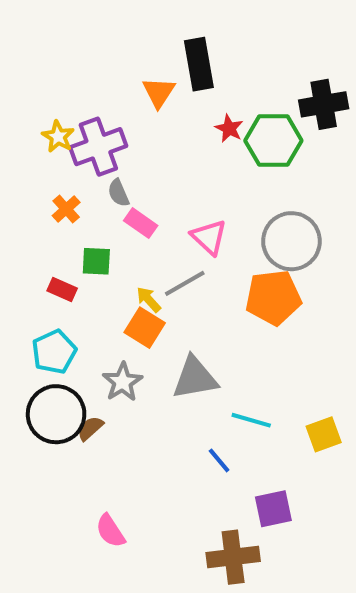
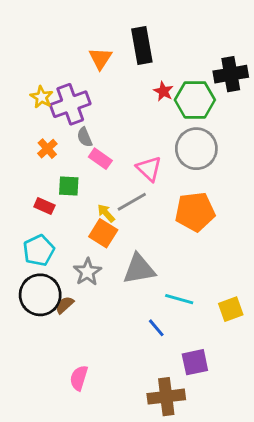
orange triangle: (159, 92) -> (100, 58), moved
gray circle: (291, 241) -> (196, 149), moved
pink semicircle: (110, 531) -> (79, 378), turned 50

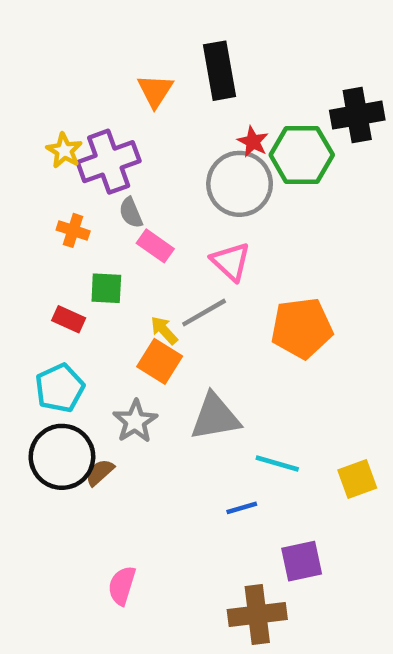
orange cross: (47, 149) -> (73, 230), turned -30
gray circle: (196, 149) -> (240, 184), moved
blue line: (156, 328) -> (242, 508), turned -66

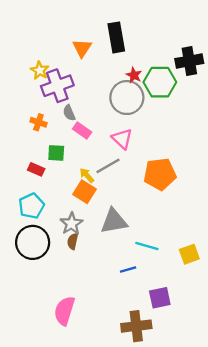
yellow star: (64, 151) -> (40, 70), moved
brown semicircle: (100, 472) -> (73, 241), moved, turned -35
pink semicircle: (122, 586) -> (64, 311), size x1.4

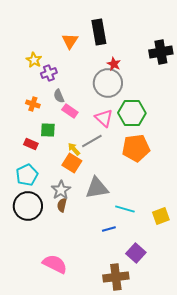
green hexagon: (160, 82) -> (132, 113), moved
purple cross: (57, 86) -> (49, 73), size x0.6
purple square: (160, 298) -> (136, 253), turned -36
pink semicircle: (64, 311) -> (55, 264), turned 100

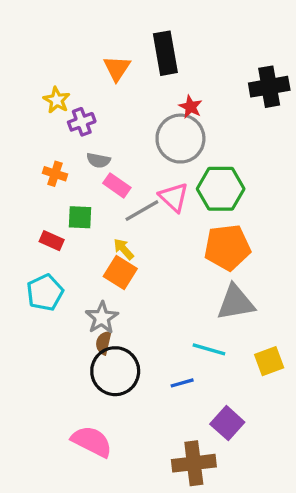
gray semicircle: (59, 96) -> (98, 160), turned -56
gray line: (92, 141) -> (142, 211), moved
gray triangle: (97, 188) -> (236, 303), moved
black circle: (28, 206) -> (115, 371), moved

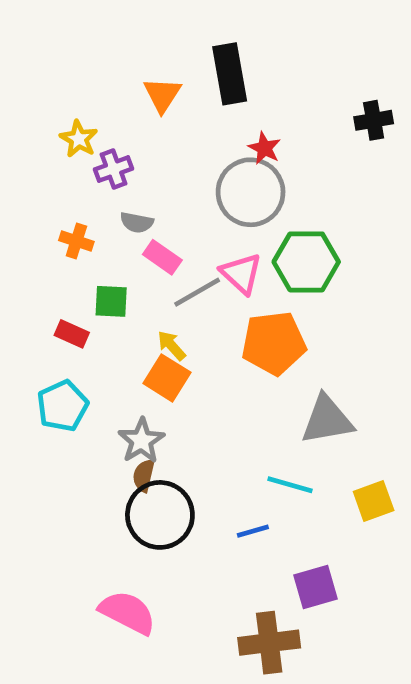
black cross: (269, 87) -> (374, 120), size x0.7
orange pentagon: (227, 247) -> (274, 343), moved
purple square: (227, 423) -> (316, 587), turned 32

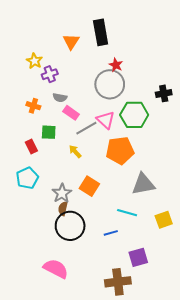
black cross: (374, 120) -> (164, 93), moved
red rectangle: (72, 334) -> (31, 146), turned 40
orange square: (167, 378) -> (89, 186), moved

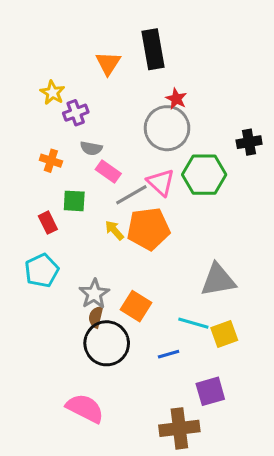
orange pentagon: (120, 151) -> (148, 229), moved
orange square: (89, 186) -> (136, 306), moved
yellow square: (164, 220) -> (224, 334), moved

